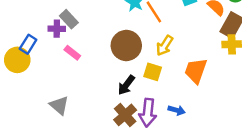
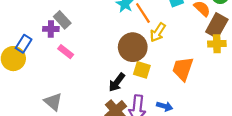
brown circle: (126, 45) -> (133, 47), moved
yellow arrow: (165, 45) -> (158, 32), moved

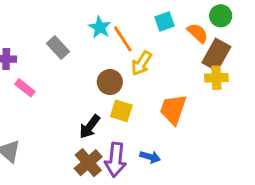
gray rectangle: (62, 20) -> (58, 47), moved
brown circle: (133, 47) -> (110, 82), size x0.7

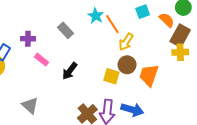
brown circle: (110, 82) -> (127, 65), moved
black arrow: (90, 127) -> (70, 71), moved
blue arrow: (150, 157) -> (132, 110), size x1.5

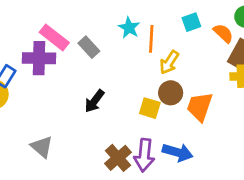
orange line: (112, 24) -> (151, 39), turned 36
purple cross: (28, 39) -> (39, 58), size x1.6
pink rectangle: (42, 60) -> (54, 37), moved, size x1.5

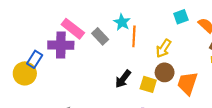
cyan star: (129, 28) -> (122, 22), moved
orange line: (151, 39) -> (134, 36), moved
black arrow: (94, 101) -> (123, 79), moved

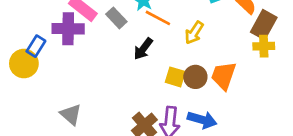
orange line: (134, 36) -> (158, 18), turned -65
brown circle: (165, 72) -> (195, 77), moved
black arrow: (123, 79) -> (143, 49), moved

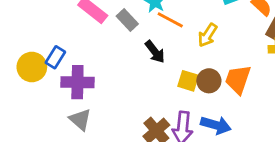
purple cross: (68, 29) -> (77, 82), moved
blue rectangle: (36, 46) -> (55, 57), moved
black arrow: (143, 49) -> (155, 52), turned -75

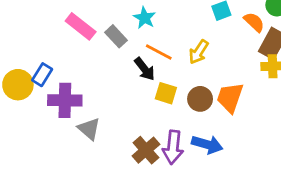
orange line: (170, 20) -> (159, 52), moved
yellow square: (188, 81) -> (166, 93), moved
gray triangle: (80, 120) -> (89, 129), moved

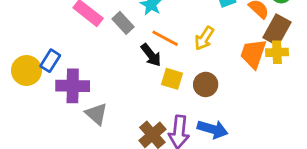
orange trapezoid: (230, 97) -> (253, 54), moved

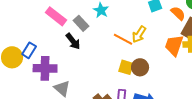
orange line: (165, 38) -> (123, 39), moved
black arrow: (151, 55) -> (73, 41), moved
yellow square: (172, 79) -> (126, 67), moved

